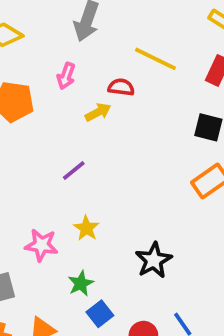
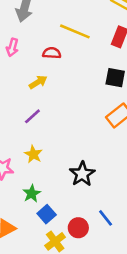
yellow arrow: (98, 112) -> (38, 82), moved
purple line: (74, 170) -> (32, 116), moved

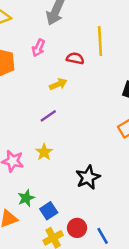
yellow line: (75, 31) -> (100, 41), turned 56
green star: (32, 194) -> (26, 198), moved
blue line: (106, 218) -> (103, 236), moved

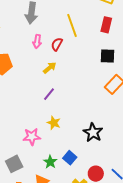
pink arrow: (38, 48) -> (37, 41), moved
red semicircle: (75, 58) -> (57, 44), turned -56
blue square: (49, 211) -> (70, 158), moved

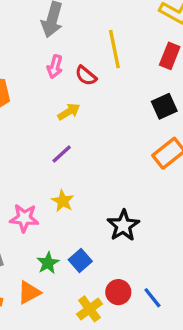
red semicircle: (57, 44) -> (86, 76), turned -88
black square: (108, 56) -> (164, 106), turned -35

